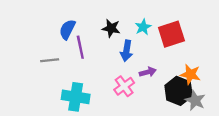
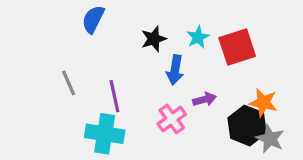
black star: (111, 28) -> (154, 39), turned -30
blue semicircle: (67, 29) -> (93, 19), moved
purple line: (80, 47) -> (114, 96), moved
gray line: (50, 60) -> (69, 83), turned 72

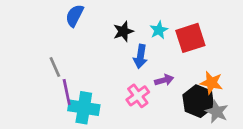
purple line: (114, 96) -> (67, 92), moved

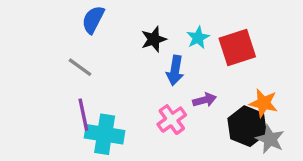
gray line: (55, 67) -> (80, 67), moved, turned -30

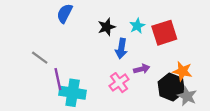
gray line: (80, 67) -> (40, 58), moved

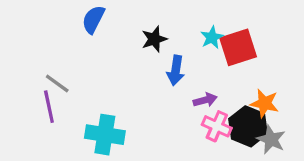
cyan star: (137, 26) -> (212, 37), moved
purple line: (58, 79) -> (49, 107), moved
pink cross: (119, 83) -> (217, 126), moved, turned -30

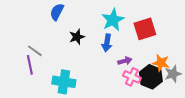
cyan star: (212, 37) -> (113, 20), moved, size x1.6
black star: (154, 39) -> (77, 37), moved
gray star: (271, 139) -> (173, 74), moved, turned 30

